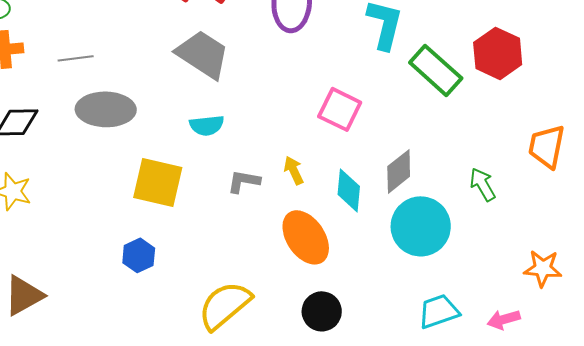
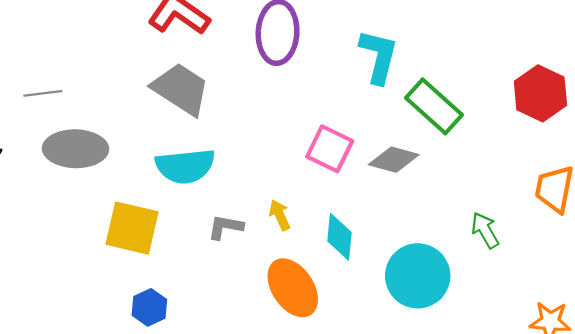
red hexagon: (498, 53) -> (540, 93), moved
cyan semicircle: (207, 125) -> (185, 166), size x1.6
gray diamond: (399, 171) -> (394, 160), moved, turned 54
blue hexagon: (139, 255) -> (149, 307), moved

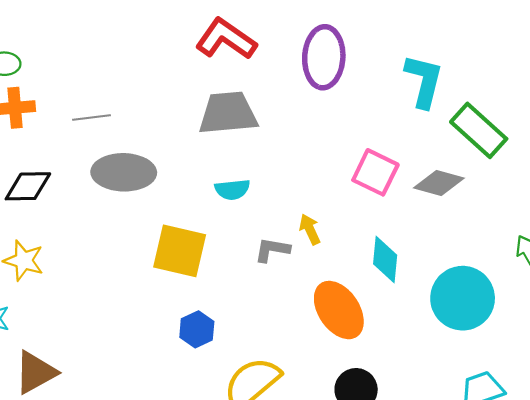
gray trapezoid: (181, 89) -> (228, 113), turned -38
cyan semicircle: (185, 166) -> (232, 190), size x0.6
yellow arrow: (280, 215) -> (310, 229), moved

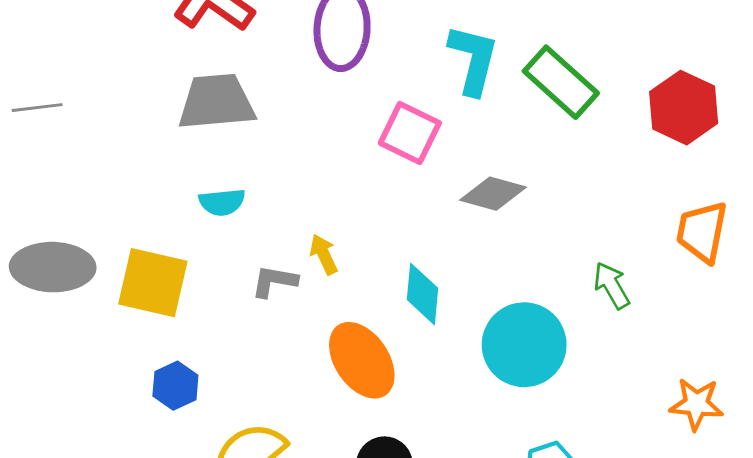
green rectangle: (479, 130) -> (561, 82), moved
gray ellipse: (124, 172) -> (53, 267), moved
pink square: (375, 172) -> (410, 133), moved

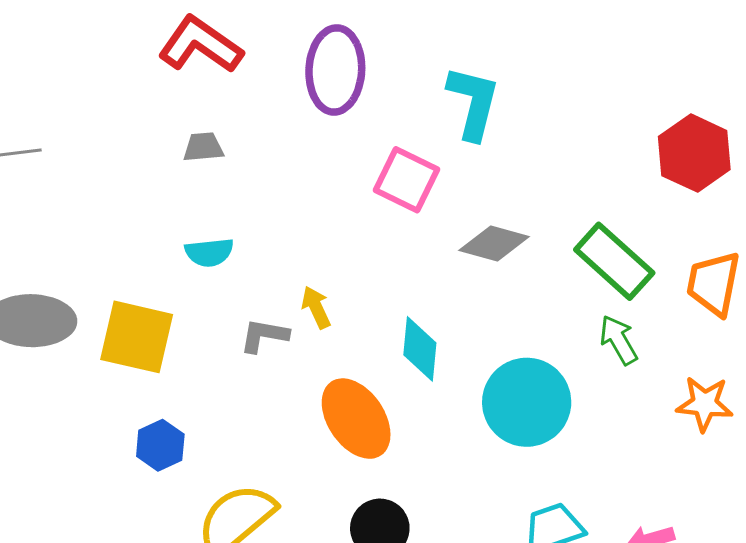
green rectangle: (561, 82) -> (614, 261), moved
gray trapezoid: (216, 102) -> (203, 147), size x0.5
orange star: (696, 404) -> (705, 404), moved

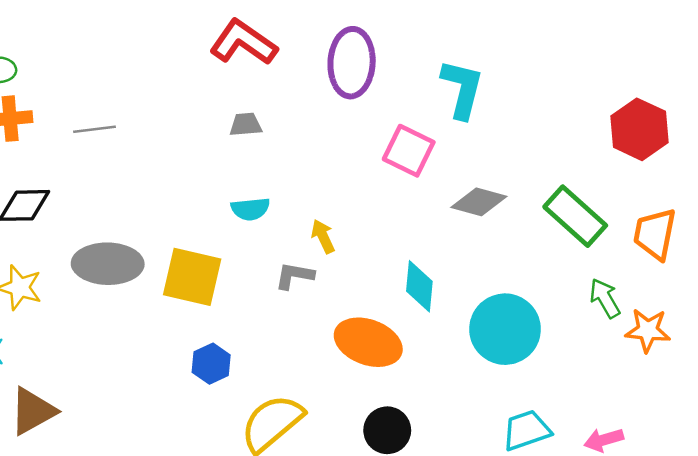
yellow arrow: (316, 307) -> (323, 236), moved
green arrow: (619, 340) -> (605, 298), moved
orange ellipse: (356, 419) -> (368, 342), turned -36

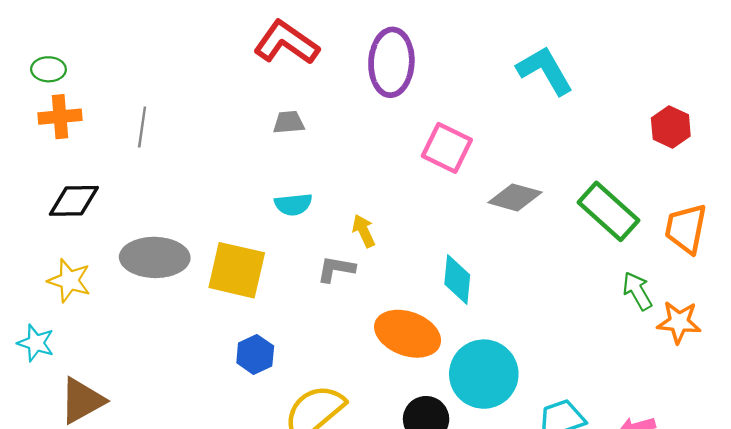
cyan L-shape: (462, 89) -> (545, 70), moved, turned -44
gray line: (95, 129) -> (142, 127), turned -75
red hexagon: (639, 129) -> (671, 127), size x0.7
cyan circle: (505, 329) -> (484, 374), moved

